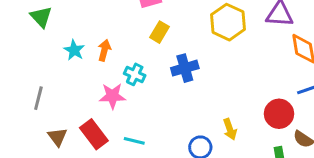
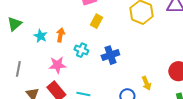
green triangle: (41, 17) -> (15, 24), moved, turned 35
blue cross: (185, 68) -> (110, 55), moved
pink star: (112, 96) -> (57, 65), moved

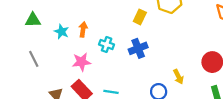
yellow rectangle: (97, 21) -> (140, 17), moved
green triangle: (15, 24) -> (33, 20), turned 42
gray line: (18, 69) -> (34, 59), moved, turned -35

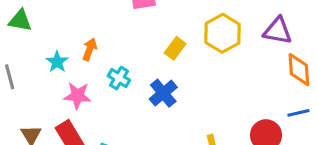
cyan star: (62, 32) -> (57, 62), moved
blue cross: (138, 48) -> (163, 93), turned -30

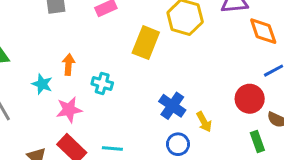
yellow rectangle: (175, 48) -> (146, 43), size x1.5
blue cross: (163, 93) -> (172, 106), moved

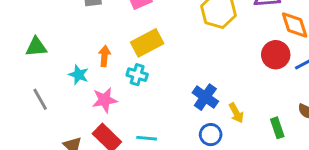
yellow rectangle: (146, 43) -> (147, 43), moved, turned 40
red circle: (250, 99) -> (276, 55), moved
green rectangle: (257, 141) -> (277, 128), moved

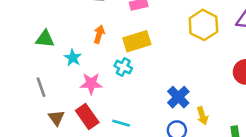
green triangle: (36, 47) -> (45, 39), moved
orange arrow: (105, 56) -> (99, 34), moved
gray line: (40, 99) -> (41, 87), moved

